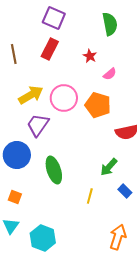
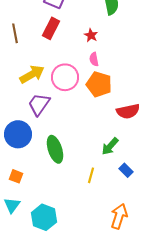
pink semicircle: (110, 74) -> (94, 59), moved, turned 120

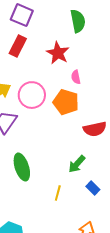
red star: (91, 35) -> (58, 53), size x1.6
pink semicircle: (94, 59) -> (76, 77), moved

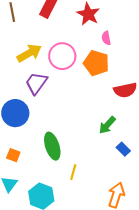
green ellipse: (22, 167) -> (52, 146), moved
yellow line: (58, 193) -> (73, 172), moved

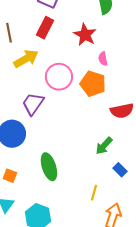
yellow arrow: (29, 53) -> (26, 59), moved
yellow line: (73, 172) -> (94, 193), moved

